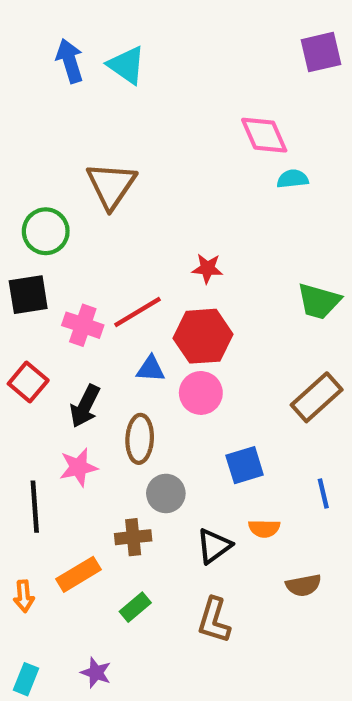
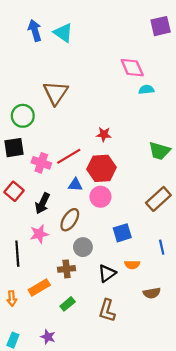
brown ellipse: (140, 439) -> (70, 220), turned 30

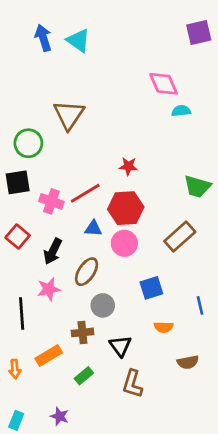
brown rectangle: (158, 199) -> (180, 237), moved
black triangle: (107, 273) -> (120, 346), moved, turned -30

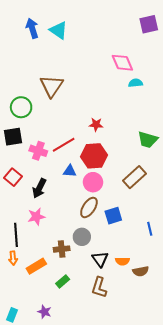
brown ellipse: (87, 272) -> (89, 207), moved
gray circle: (103, 305) -> (82, 237), moved
orange semicircle: (164, 327) -> (122, 261), moved
black triangle: (120, 346) -> (100, 259), moved
orange arrow: (15, 369) -> (13, 258), moved

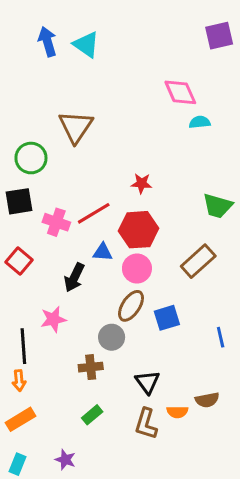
black arrow: (39, 188) -> (74, 277), moved
gray circle: (82, 237) -> (112, 337), moved
orange semicircle: (122, 261) -> (177, 412), moved
orange rectangle: (36, 266) -> (20, 419), moved

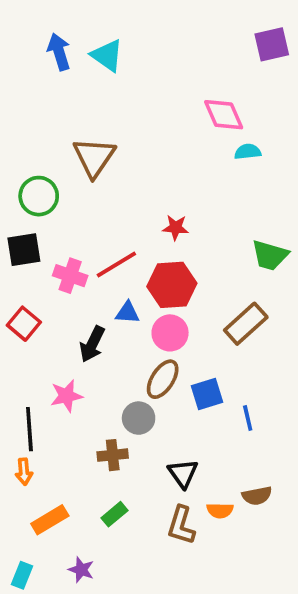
blue line: (221, 337) -> (248, 418), moved
orange rectangle: (20, 419) -> (50, 520), moved

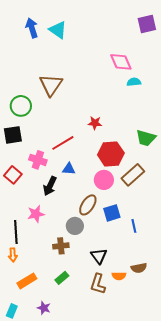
pink cross: (70, 276) -> (38, 160), moved
red hexagon: (172, 285) -> (111, 154), moved
pink circle: (170, 333) -> (104, 180), moved

